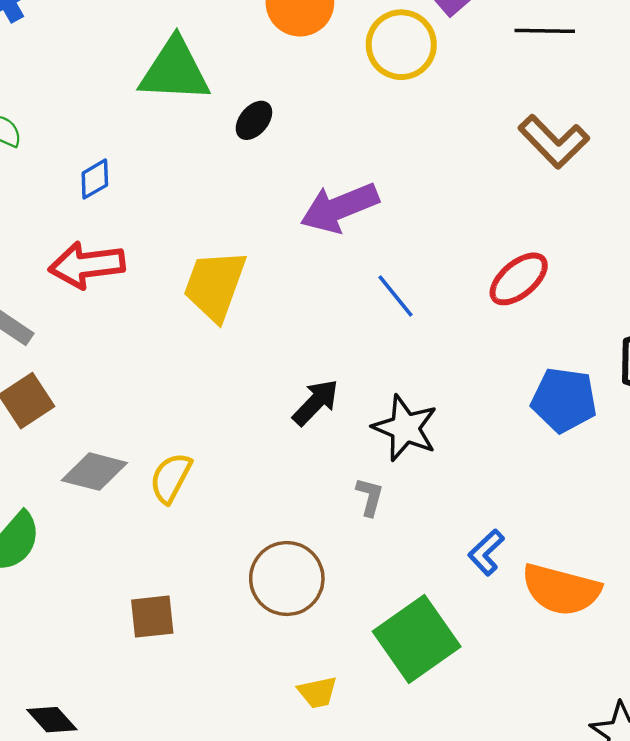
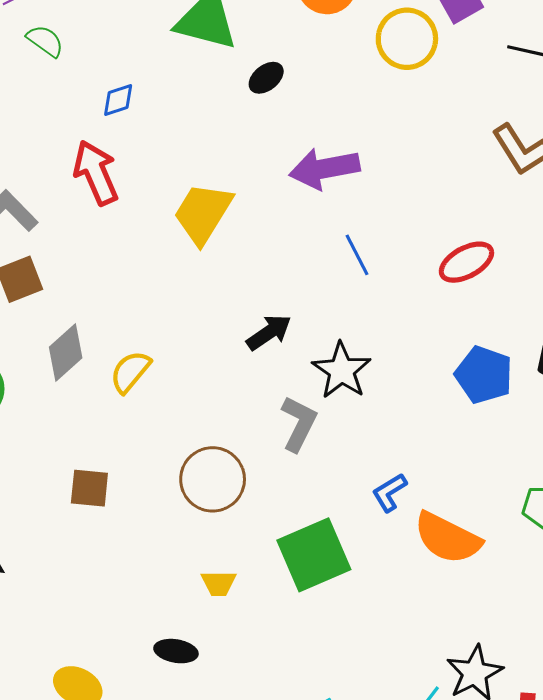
red arrow: (87, 265) -> (96, 173), turned 62
gray diamond: (94, 472) -> (66, 353), turned -68
gray L-shape: (370, 497) -> (299, 424), size x1.6

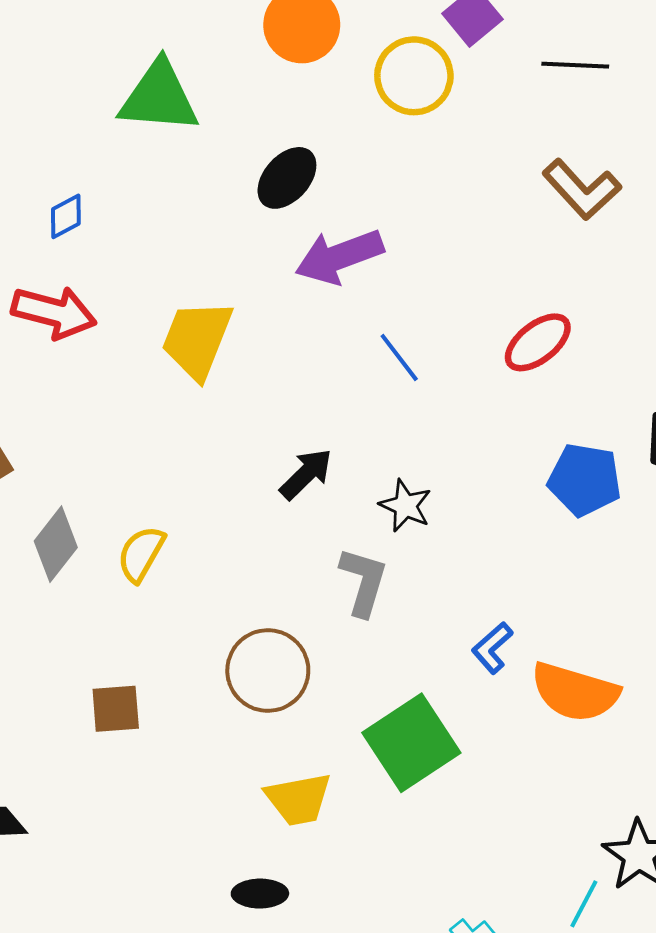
black ellipse: (266, 78) -> (287, 178), moved, size x1.4
red arrow: (96, 173) -> (54, 312), turned 138
black star: (342, 370) -> (405, 506), size x0.7
yellow trapezoid: (219, 583) -> (298, 799), size x1.5

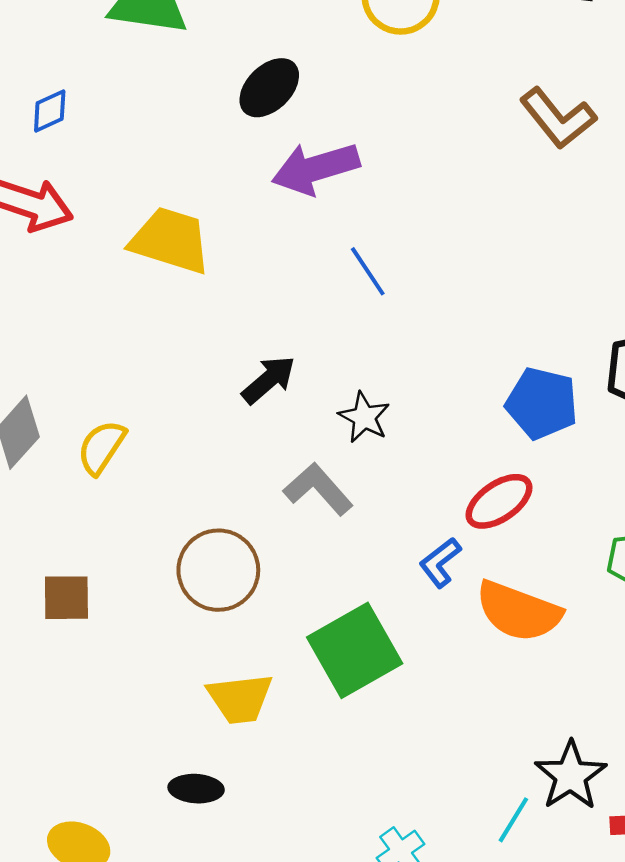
yellow trapezoid: (197, 339) -> (170, 240), turned 82
red ellipse: (538, 342) -> (499, 501), moved
gray L-shape: (364, 582) -> (318, 489), turned -62

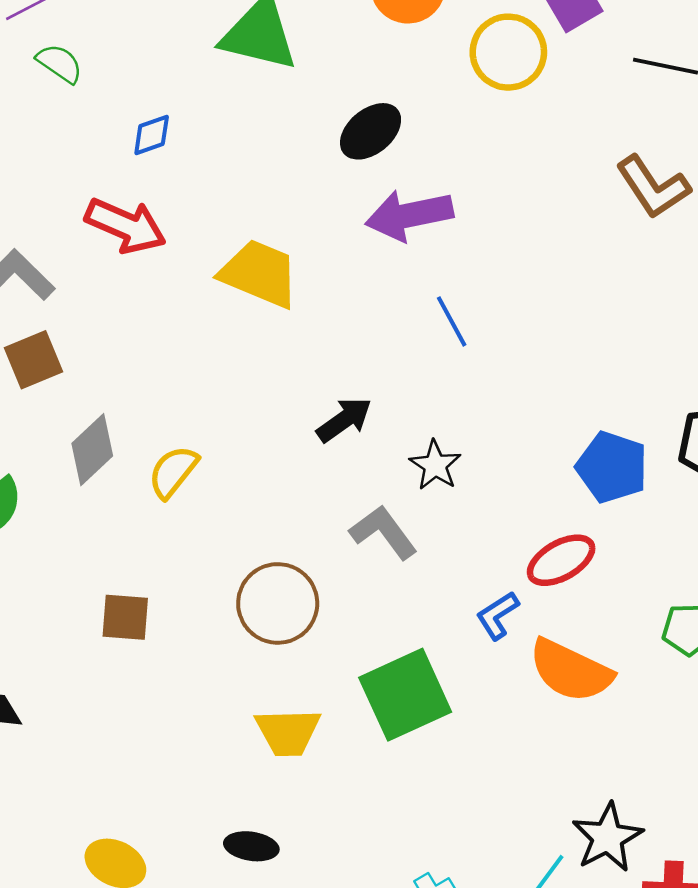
black ellipse: (196, 789) -> (251, 846), moved

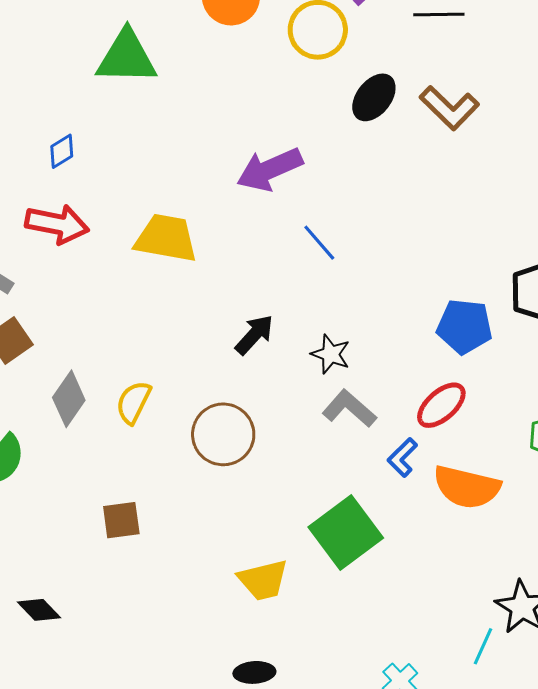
black ellipse: (371, 131) -> (374, 97), moved
gray L-shape: (383, 532) -> (349, 409), moved
brown circle: (278, 603) -> (223, 434), moved

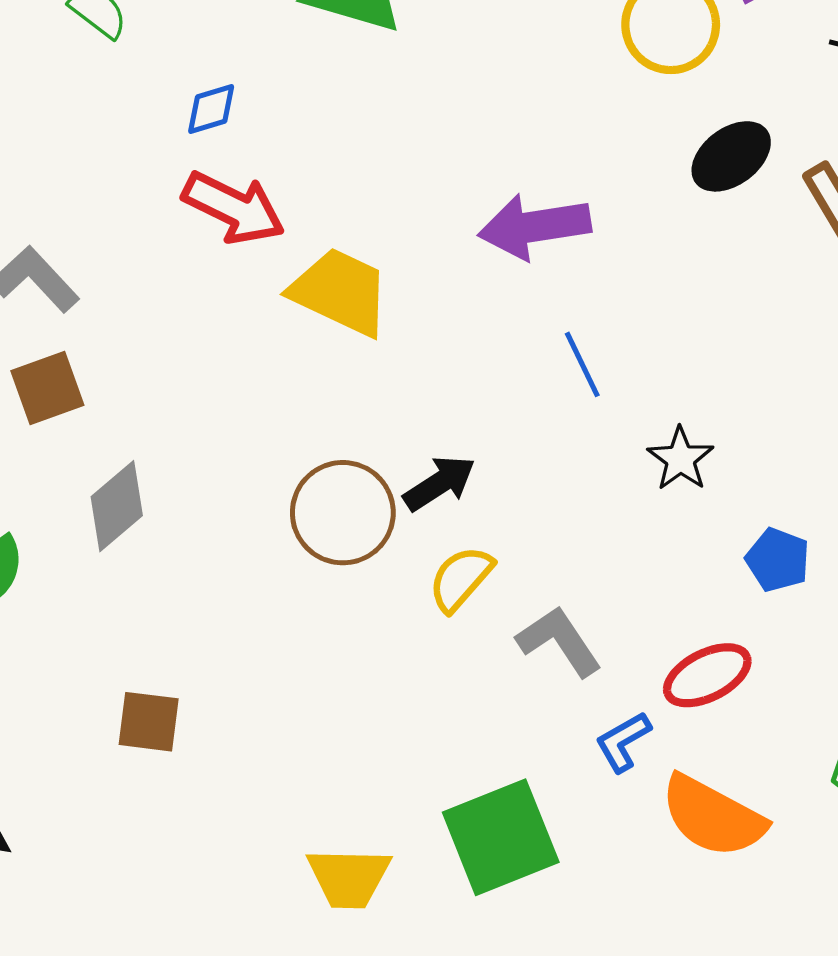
red arrow: (57, 224) -> (234, 208), moved
blue pentagon: (465, 326) -> (778, 560), size x0.7
black star: (331, 354) -> (681, 459), moved
yellow semicircle: (133, 402) -> (461, 579), moved
brown circle: (223, 434) -> (343, 513), moved

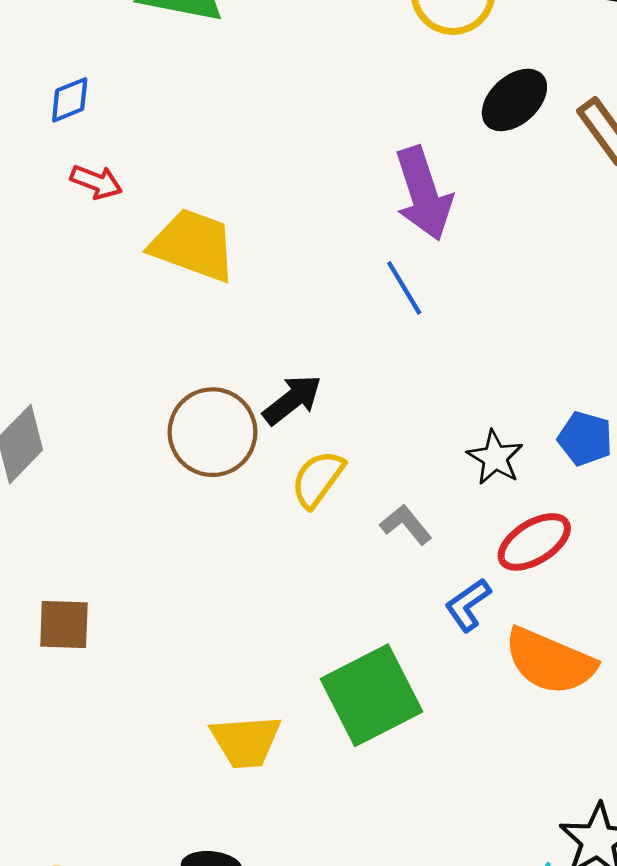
red arrow: (234, 208) -> (96, 182), size x0.6
purple arrow: (534, 226) -> (423, 194), moved, turned -94
black star: (681, 459) -> (495, 458), moved
gray L-shape: (559, 641) -> (406, 525), size x0.7

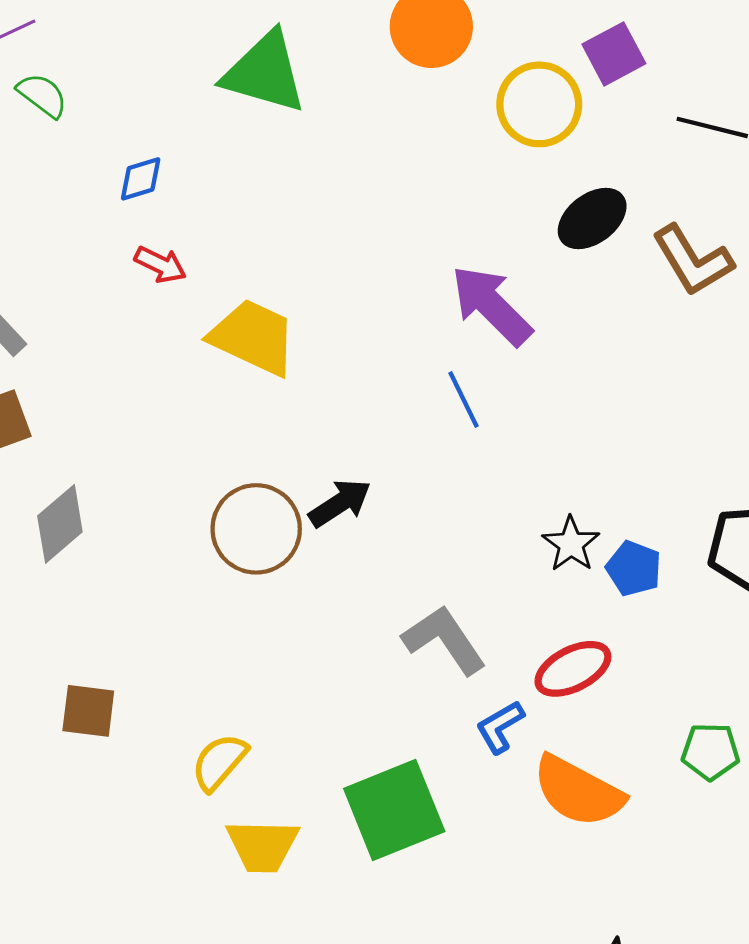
purple arrow: (423, 194) -> (491, 305), turned 148
black star: (495, 458) -> (571, 544), moved
yellow semicircle: (318, 479) -> (219, 762), moved
gray L-shape: (406, 525) -> (444, 640), size x1.6

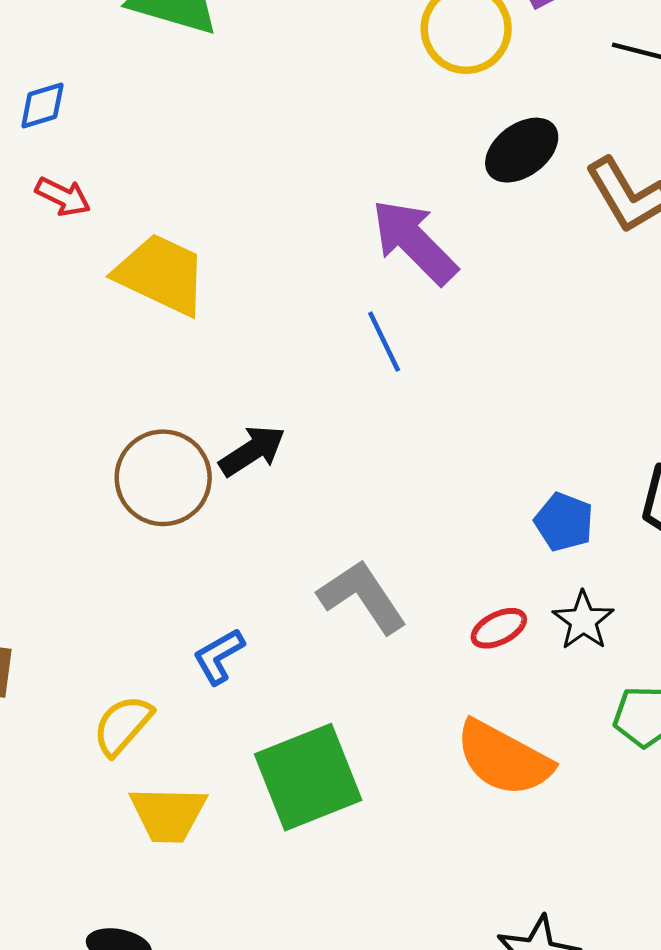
black star: (571, 544) -> (583, 621), moved
red ellipse: (573, 669) -> (499, 628), size x0.7
blue L-shape: (500, 727) -> (219, 656), moved

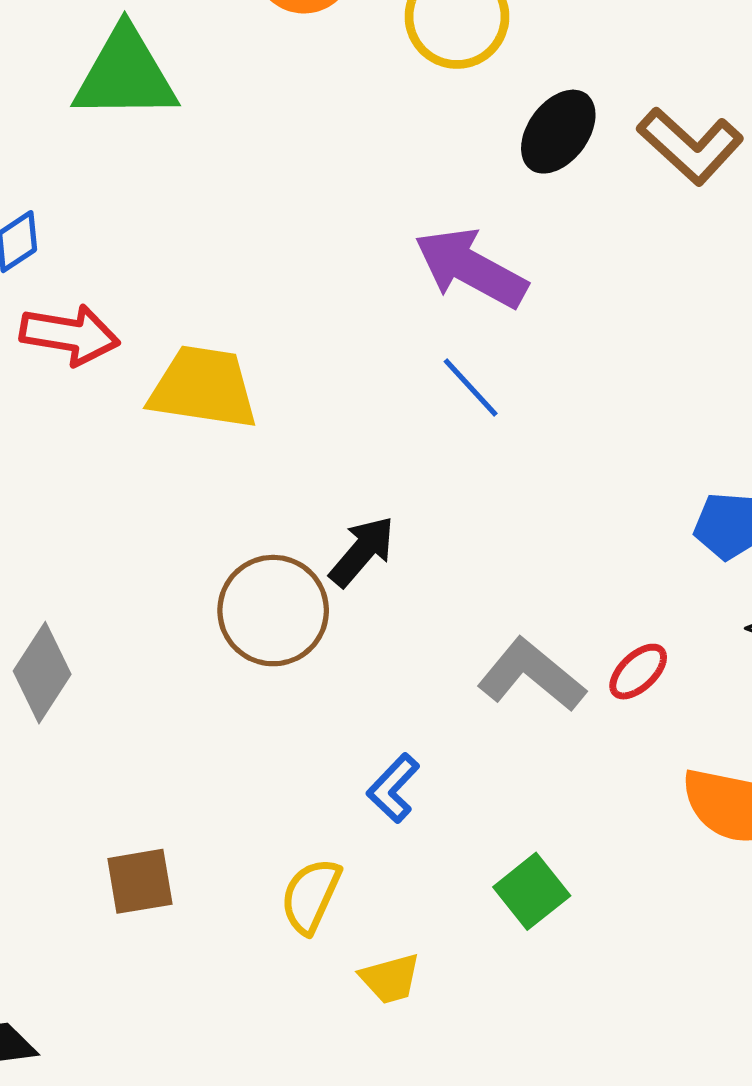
red arrow: (63, 197) -> (70, 335), size x1.5
red ellipse: (499, 628) -> (638, 672), moved
green square: (308, 777) -> (532, 891), size x0.6
yellow trapezoid: (168, 814) -> (390, 979), size x0.7

